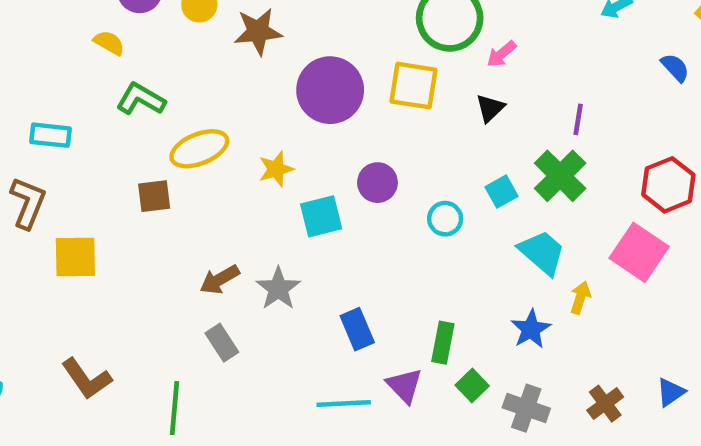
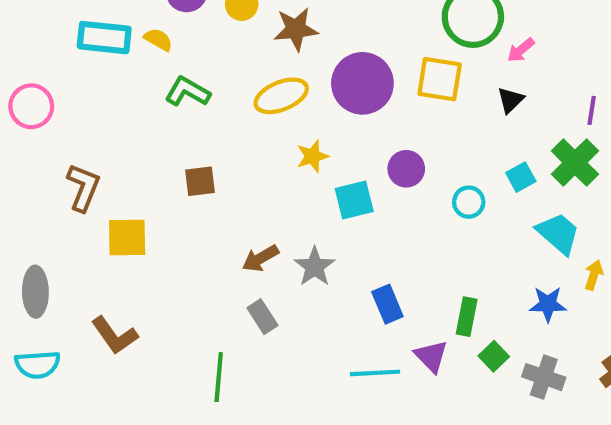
cyan rectangle: (51, 135) -> (104, 38), moved, size x1.4
yellow ellipse: (199, 149) -> (281, 96), moved
blue star: (531, 329) -> (548, 304), turned 30
brown L-shape: (87, 379) -> (115, 335), moved

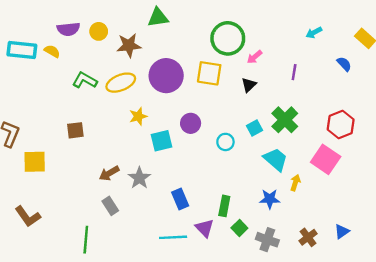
green L-shape: (187, 92) -> (85, 80), moved
purple line: (592, 110) -> (294, 72), moved

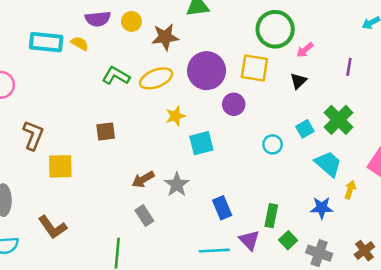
purple circle: (191, 123) -> (234, 104), moved

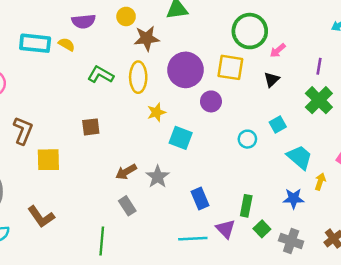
yellow circle: (131, 21) -> (126, 16), moved
yellow ellipse: (156, 78) -> (138, 77), turned -68
green cross: (339, 120) -> (319, 100), moved
cyan square: (201, 143) -> (181, 138), turned 35

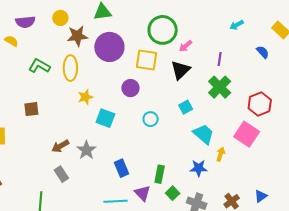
purple circle: (185, 70) -> (109, 47), moved
black triangle: (272, 80) -> (181, 70), size x1.5
cyan circle: (247, 139) -> (151, 119), moved

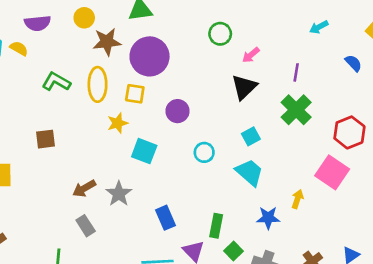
green circle: (163, 30) -> (220, 34), size x0.6
yellow square: (147, 60) -> (135, 94), moved, size x0.7
cyan trapezoid: (204, 134) -> (249, 172), moved

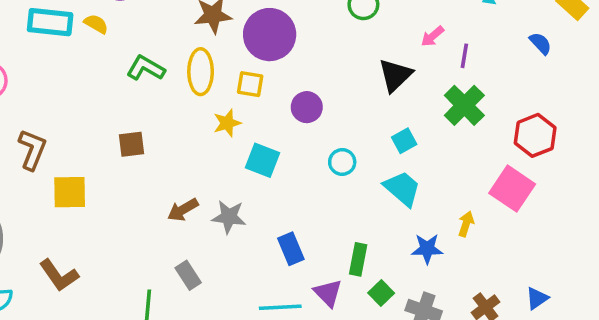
pink arrow: (251, 55) -> (432, 36), moved
gray star: (119, 194) -> (229, 217), turned -30
gray rectangle: (86, 226) -> (188, 275), moved

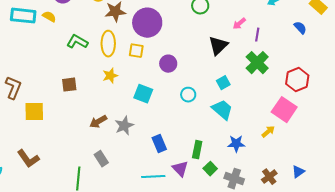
yellow star: (227, 123) -> (110, 76), moved
gray star: (229, 217) -> (124, 126), turned -30
yellow arrow: (466, 224) -> (268, 132), moved, turned 32

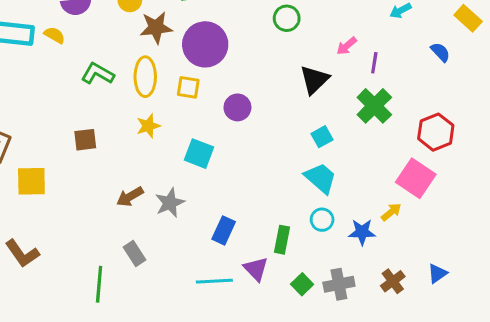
cyan circle: (188, 95) -> (322, 220), moved
blue rectangle: (159, 144) -> (224, 230), turned 48
blue star: (236, 144) -> (362, 232), moved
green square: (210, 169) -> (302, 284), moved
gray cross: (234, 179) -> (339, 284), turned -30

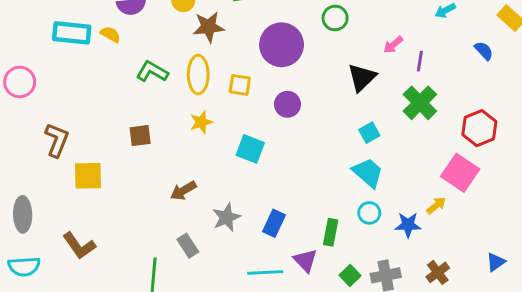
purple circle: (205, 44) -> (282, 45), moved
gray star: (170, 203) -> (226, 217), moved
blue triangle: (437, 273) -> (496, 262), moved

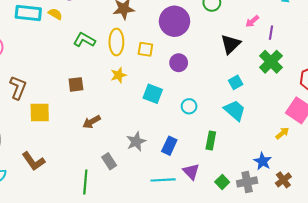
brown arrow: (183, 191) -> (92, 122), moved
cyan circle: (369, 213) -> (189, 106), moved
blue star: (408, 225) -> (263, 161), moved, turned 30
green rectangle: (331, 232) -> (211, 140), moved

